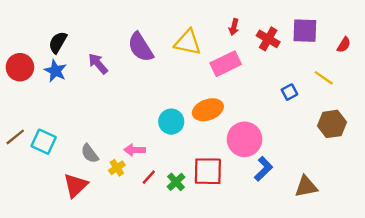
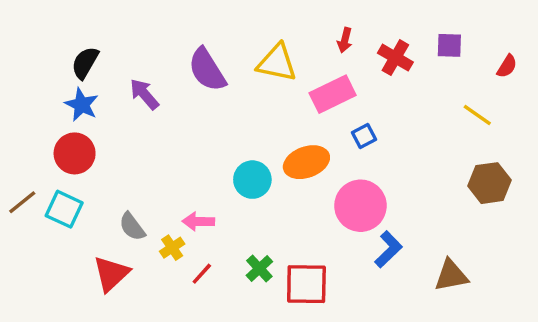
purple square: (305, 31) -> (449, 45), size x0.7
red circle: (20, 67) -> (75, 153), moved
blue square: (289, 92) -> (364, 136), moved
red square: (208, 171) -> (306, 284), moved
red line: (149, 177) -> (202, 274), moved

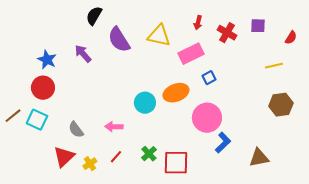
black semicircle: (85, 63) -> (94, 16), moved
yellow line: (477, 115) -> (274, 66), turned -48
yellow cross: (172, 248) -> (90, 164), moved

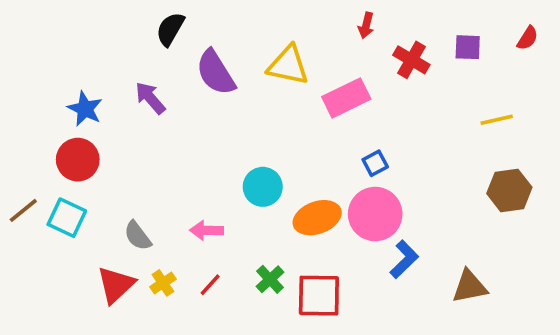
red arrow: (198, 23) -> (366, 25), moved
red semicircle: (291, 38) -> (528, 38), moved
blue square: (209, 78) -> (375, 163), moved
orange ellipse: (176, 93) -> (317, 218), moved
yellow cross: (90, 164) -> (163, 283), moved

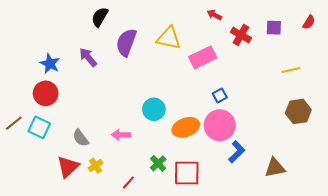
red arrow: (366, 25) -> (214, 15), turned 104
purple semicircle: (216, 73) -> (126, 42), turned 52
red line: (210, 285) -> (128, 183), moved

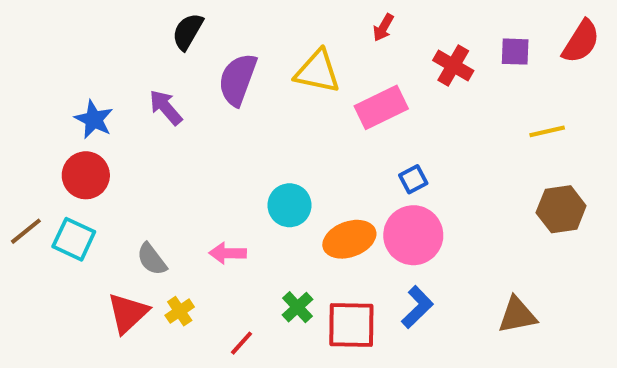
red arrow: (214, 15) -> (383, 28), moved, turned -88
red semicircle: (309, 22) -> (581, 42), size x1.6
blue L-shape: (237, 152) -> (417, 307), moved

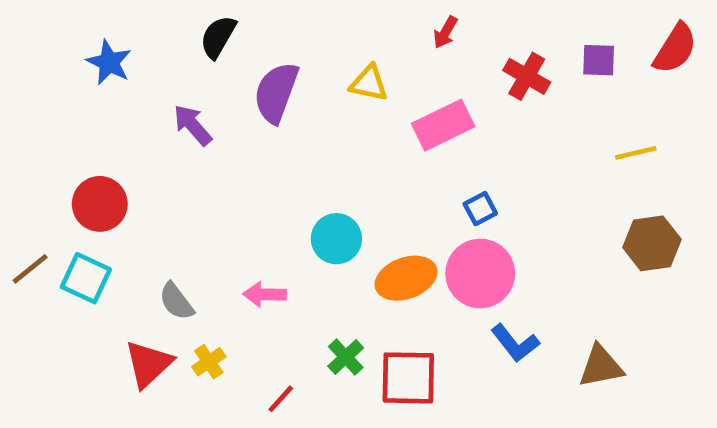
yellow triangle: (317, 71) -> (369, 83), size x0.7
blue star: (94, 119) -> (109, 62), moved
blue L-shape: (417, 307) -> (515, 343), moved, turned 96

